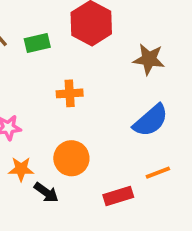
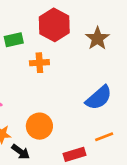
brown star: (149, 59) -> (97, 38), moved, turned 30
orange cross: (70, 93) -> (39, 63), moved

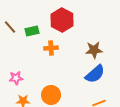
brown star: (97, 38) -> (94, 50), moved, turned 30

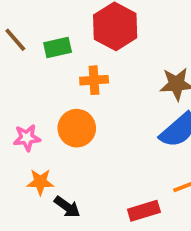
orange circle: (51, 95) -> (77, 128), moved

